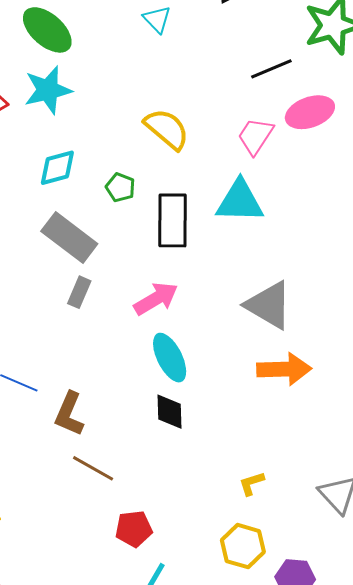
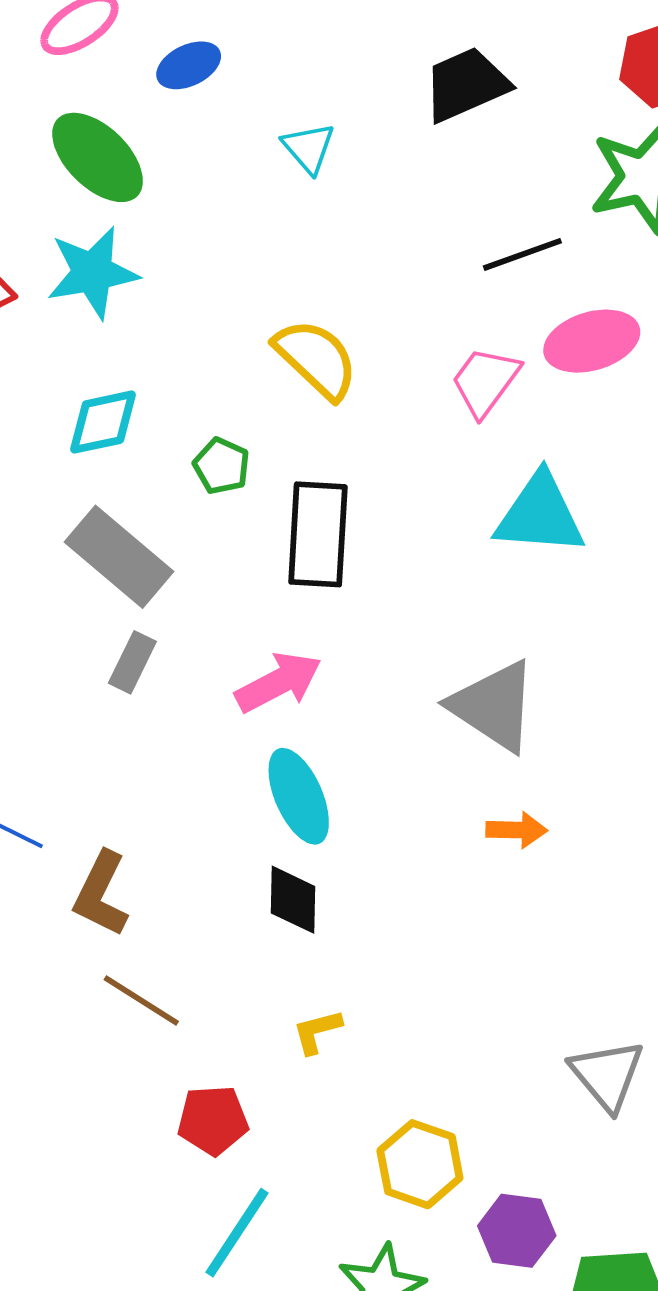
cyan triangle: (240, 201) -> (540, 515), moved
orange arrow: (284, 369) -> (517, 830), size x0.6
yellow L-shape: (252, 483) -> (317, 1031), moved

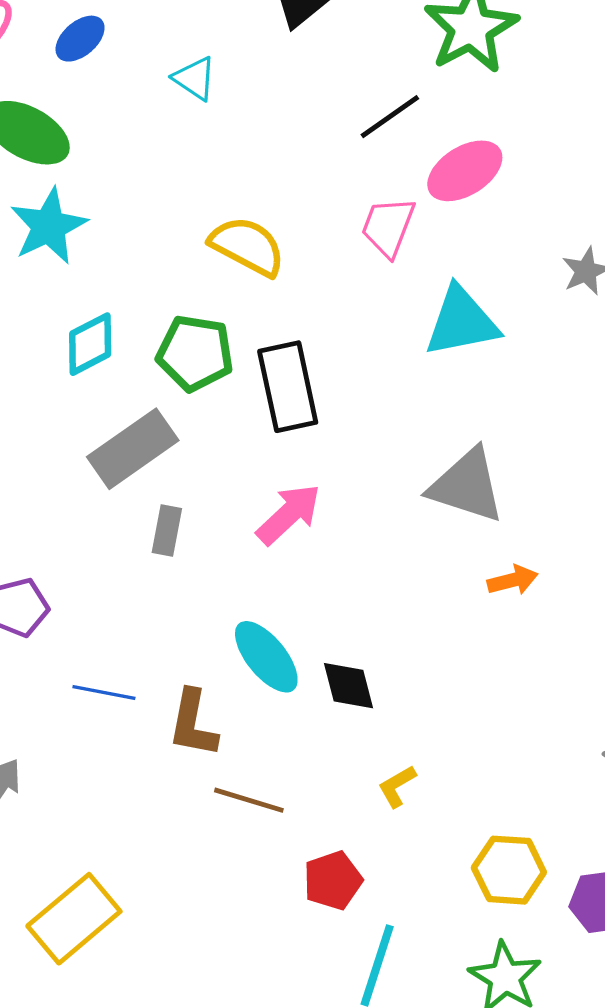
green pentagon: (221, 466) -> (195, 353), size x1.6
gray rectangle: (119, 557) -> (133, 449), turned -60
cyan ellipse: (299, 796) -> (266, 657), moved

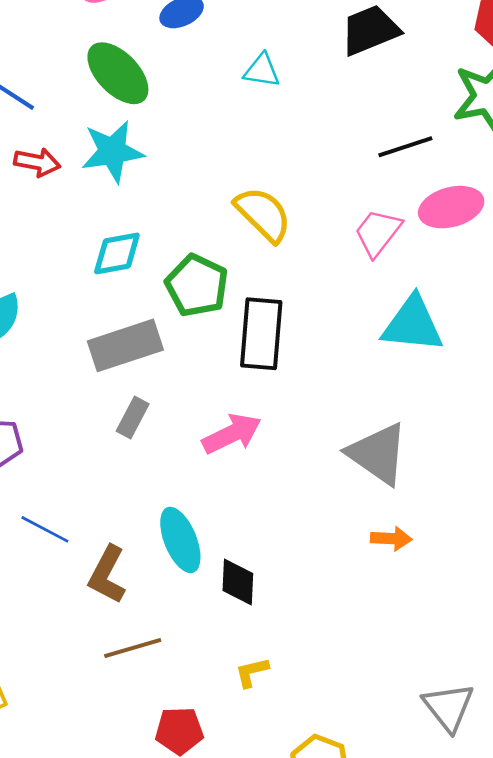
cyan triangle: (195, 78) -> (262, 71), turned -42
brown line: (249, 800) -> (133, 648), turned -50

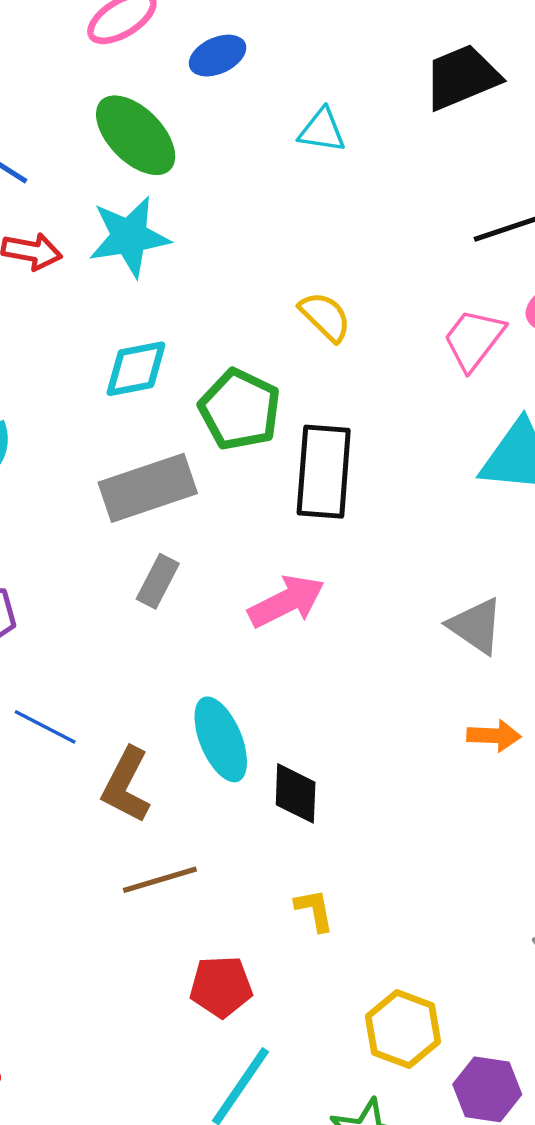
yellow semicircle: (263, 214) -> (325, 317), size x0.7
gray triangle: (378, 454) -> (476, 626), size x0.7
yellow L-shape: (252, 672) -> (314, 910), turned 93

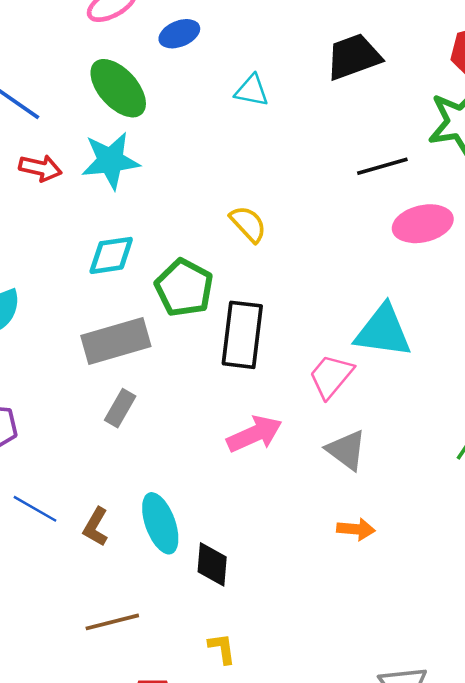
pink trapezoid: (474, 339) -> (331, 376), moved
pink arrow: (286, 601) -> (255, 434), moved
brown L-shape: (126, 785) -> (96, 527), moved, size x0.7

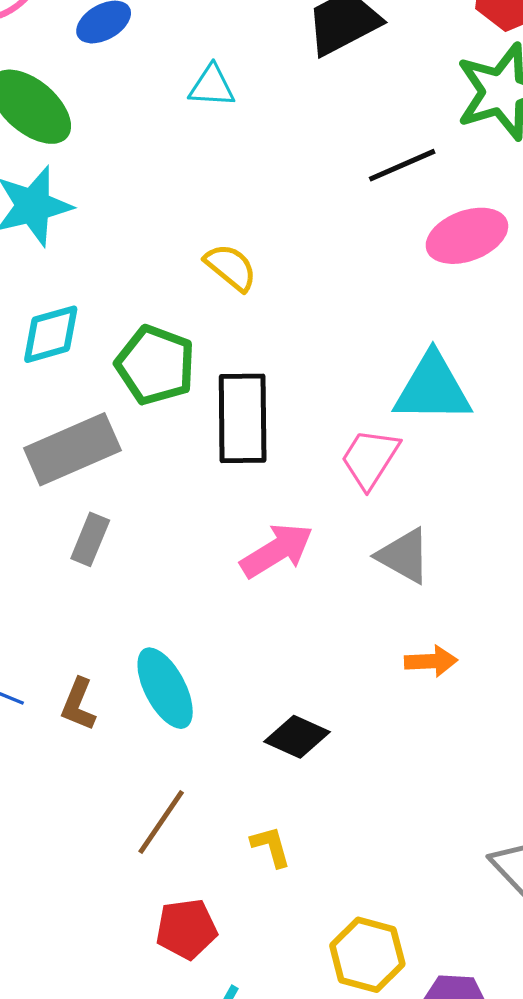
black diamond: (212, 564) -> (297, 737), moved, turned -63
brown line: (112, 622) -> (161, 822), moved, turned -34

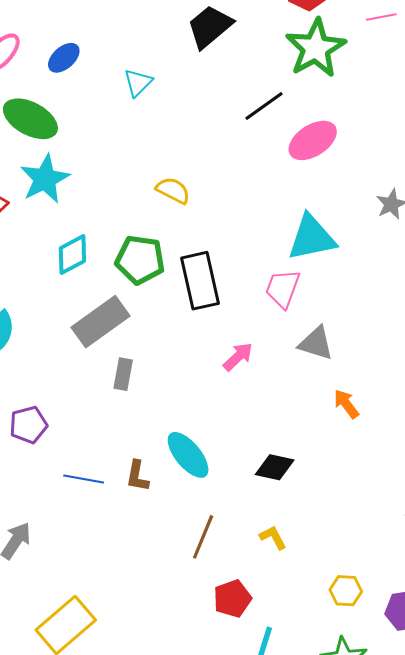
cyan triangle: (212, 86) -> (138, 83), turned -36
pink arrow: (277, 551) -> (238, 357), size x0.7
orange arrow: (431, 661) -> (346, 404), turned -112
yellow hexagon: (367, 955) -> (346, 591), size x0.7

